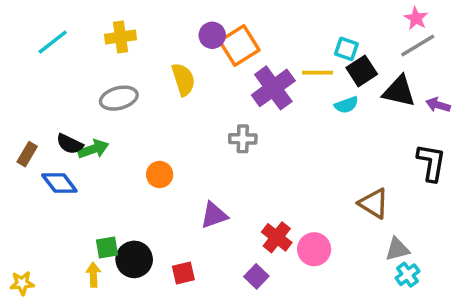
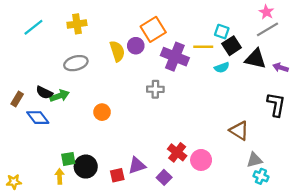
purple circle: (212, 35) -> (136, 46), moved
purple cross: (273, 88) -> (175, 57), turned -32
purple triangle: (214, 215) -> (137, 165), moved
cyan cross: (407, 275) -> (261, 176), turned -32

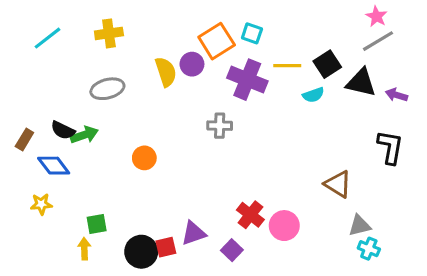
cyan square: (222, 32) -> (252, 33), moved
black circle: (86, 167) -> (141, 252), moved
yellow star: (14, 182) -> (41, 204), moved

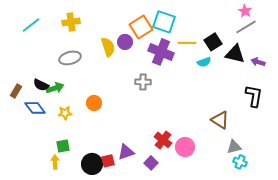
cyan square: (252, 33) -> (164, 22), size x1.6
yellow star: (41, 204) -> (65, 113), moved

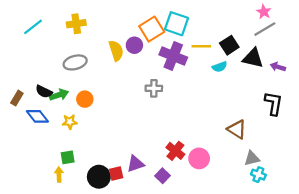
orange circle: (94, 103) -> (85, 99), moved

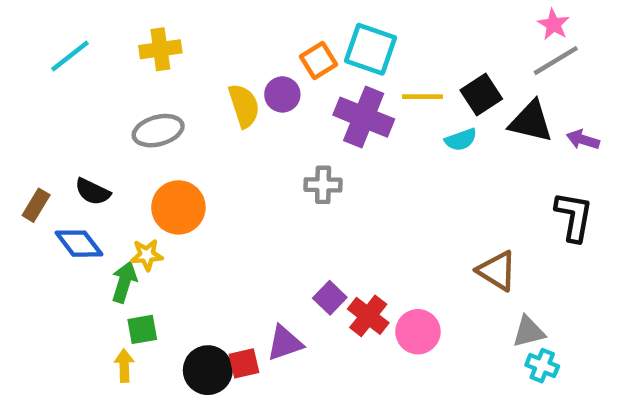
orange square: (152, 29) -> (319, 61), size x0.7
green arrow: (59, 95) -> (124, 282), moved, turned -54
orange circle: (85, 99) -> (178, 207), size x1.5
purple square: (162, 176) -> (330, 298), moved

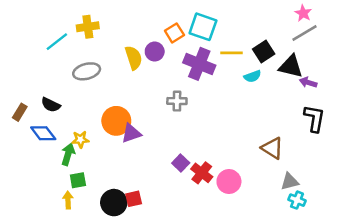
cyan line: (70, 56) -> (57, 42), moved
purple arrow: (583, 140) -> (308, 82), moved
orange circle: (178, 207) -> (116, 121), moved
purple triangle: (285, 343) -> (131, 133), moved

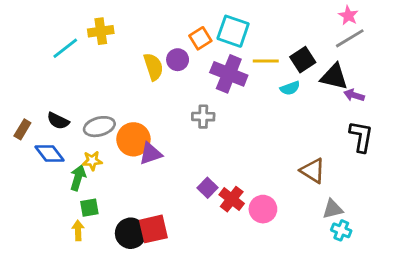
gray ellipse: (87, 71) -> (99, 127), moved
red square: (134, 199) -> (153, 229), size x1.5

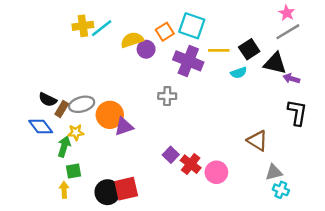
cyan line: (65, 48) -> (102, 28), moved
yellow semicircle: (153, 67) -> (132, 40), moved, turned -90
brown rectangle: (22, 129) -> (62, 109), moved

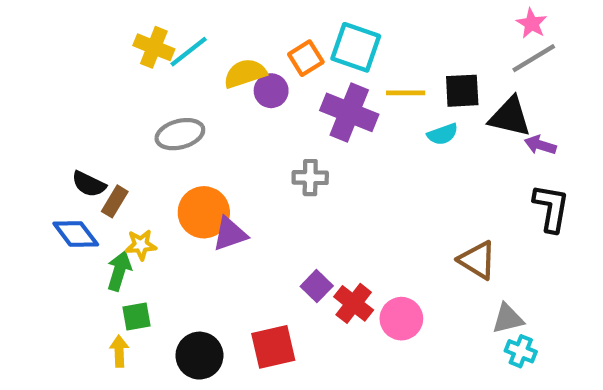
yellow cross: (83, 26) -> (154, 47), turned 30
black square: (249, 49) -> (462, 91), turned 30
gray ellipse: (82, 104) -> (180, 134), moved
red square: (126, 189) -> (273, 347), moved

